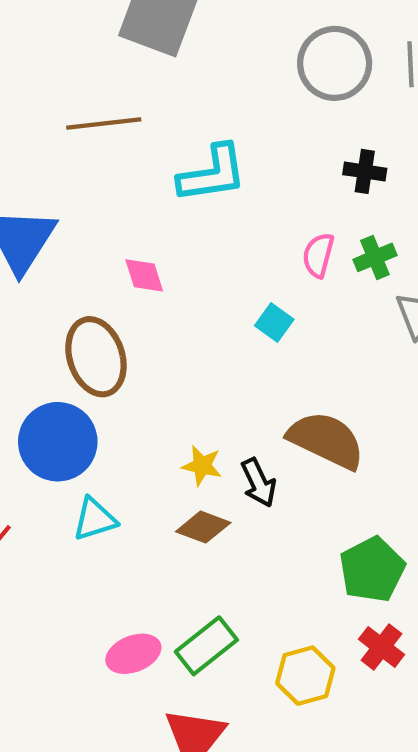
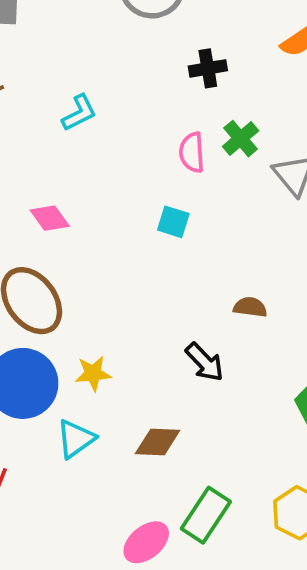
cyan L-shape: (212, 174) -> (79, 113), size x0.6
brown semicircle: (326, 440) -> (250, 307), size x0.5
yellow star: (202, 466) -> (93, 373), moved
brown diamond: (203, 527) -> (158, 442), moved

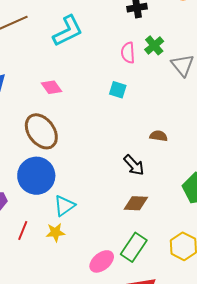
cyan L-shape: (79, 113) -> (68, 31), size x1.6
yellow star: (93, 373) -> (55, 232), moved
brown diamond: (158, 442) -> (136, 203), moved

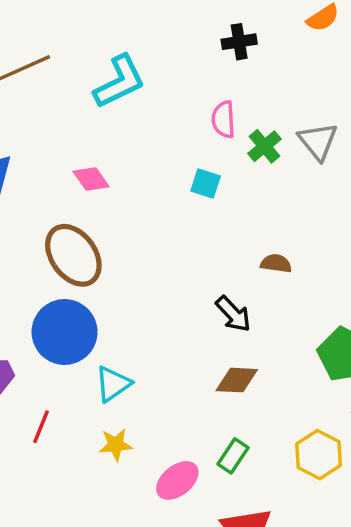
green cross: (154, 45) -> (264, 146), moved
yellow star: (55, 232) -> (116, 445), moved
green rectangle: (134, 247) -> (233, 456), size x0.7

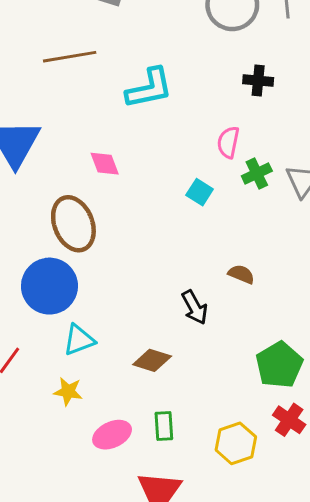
brown diamond: (237, 380) -> (152, 360), moved
green rectangle: (233, 456) -> (164, 426), turned -52

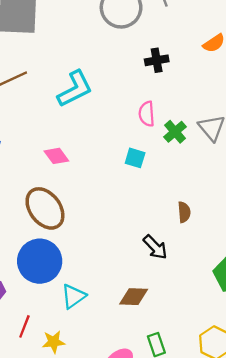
brown semicircle: (241, 274) -> (184, 212), turned 78
yellow star: (68, 391) -> (54, 342), moved

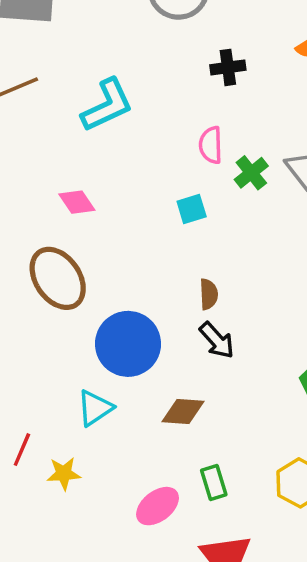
cyan square: (135, 158) -> (192, 209), turned -36
brown semicircle: (184, 212) -> (209, 294), moved
blue circle: (40, 261) -> (128, 344), moved

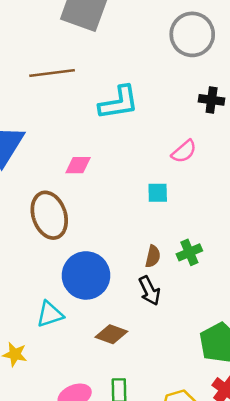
pink semicircle: (211, 145) -> (184, 151), turned -144
green cross: (251, 173) -> (189, 252), moved
pink diamond: (77, 202) -> (78, 165), turned -72

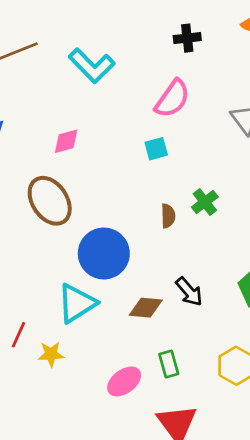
cyan L-shape: (119, 103) -> (92, 66), turned 69
pink semicircle: (184, 151) -> (172, 99), size x1.4
black arrow: (149, 291) -> (189, 292), moved
cyan triangle: (50, 314) -> (77, 303), size x1.4

